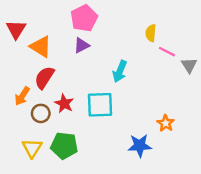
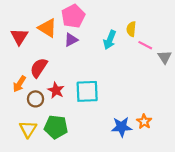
red triangle: (16, 29) -> (19, 37), moved
orange triangle: (41, 47) -> (47, 28), moved
cyan arrow: (120, 71) -> (110, 40), moved
orange star: (166, 123) -> (144, 122), moved

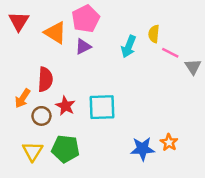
red triangle: (19, 37) -> (19, 21), moved
red semicircle: (39, 68) -> (45, 79), turned 150

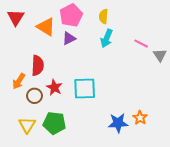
yellow semicircle: (154, 34) -> (103, 16), moved

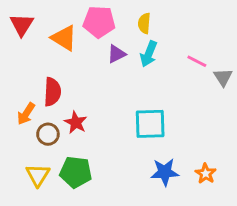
pink pentagon: (71, 15) -> (99, 22), turned 30
purple triangle: (69, 38) -> (117, 54), moved
cyan square: (85, 88) -> (150, 124), moved
orange star: (140, 118) -> (206, 174), moved

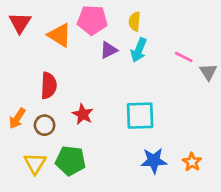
orange arrow: (26, 114) -> (17, 118), moved
red star: (76, 122) -> (83, 114), moved

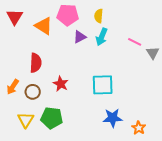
orange star: (192, 162) -> (139, 128), moved

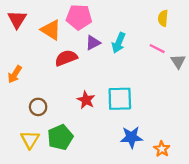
yellow semicircle: (99, 16) -> (163, 18), moved
red semicircle: (36, 63) -> (66, 58), moved, turned -114
red star: (61, 84) -> (86, 100), moved
orange arrow: (13, 87) -> (15, 74), moved
green pentagon: (52, 118) -> (60, 137), turned -30

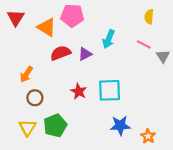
purple triangle: (93, 43) -> (85, 54), moved
orange arrow: (15, 74) -> (26, 74), moved

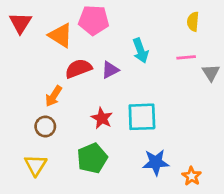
cyan arrow: (109, 39) -> (141, 51), turned -42
pink line: (144, 44) -> (186, 57), turned -32
orange arrow: (26, 74) -> (54, 96), moved
green pentagon: (55, 126) -> (92, 158), moved

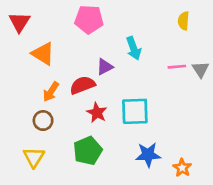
orange triangle: (60, 35) -> (43, 54), moved
pink line: (186, 57) -> (177, 67), moved
red semicircle: (78, 68) -> (82, 85), moved

